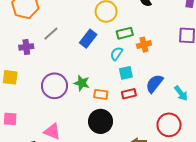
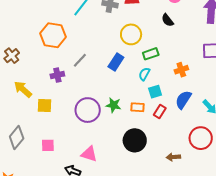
orange cross: (144, 45) -> (181, 70), moved
orange rectangle: (101, 94) -> (138, 107), moved
red rectangle: (129, 94) -> (160, 111), turned -40

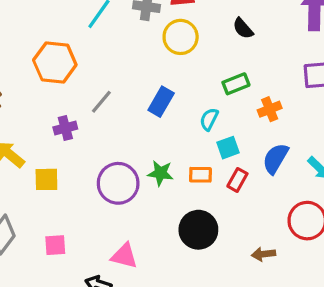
yellow circle: (131, 34) -> (181, 37), moved
green rectangle: (151, 54) -> (236, 84), moved

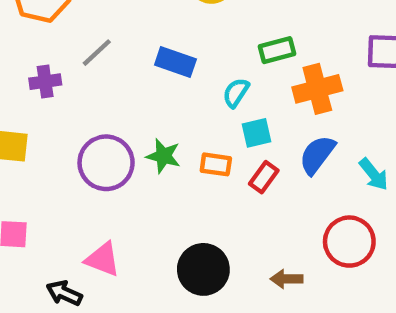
blue rectangle: (161, 102) -> (175, 62), turned 72
orange cross: (270, 109) -> (317, 89), size x1.5
black circle: (198, 230) -> (203, 269), moved

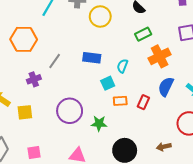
green rectangle: (277, 50) -> (143, 34), moved
cyan square: (256, 133) -> (108, 83), moved
green star: (163, 156) -> (99, 123), moved

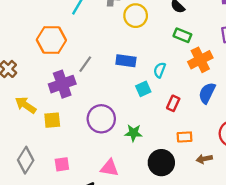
green rectangle: (143, 34) -> (182, 35), turned 49
purple cross: (34, 79) -> (62, 84), size x1.6
orange rectangle: (120, 101) -> (185, 137), moved
red rectangle: (143, 102) -> (173, 103), moved

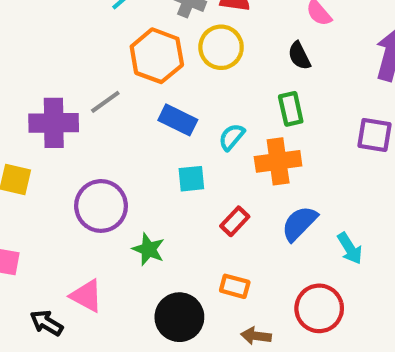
green rectangle: (182, 35) -> (291, 109), turned 36
orange hexagon: (51, 40) -> (157, 56), moved
orange cross: (200, 60) -> (278, 161), moved
cyan semicircle: (160, 70) -> (232, 137), moved

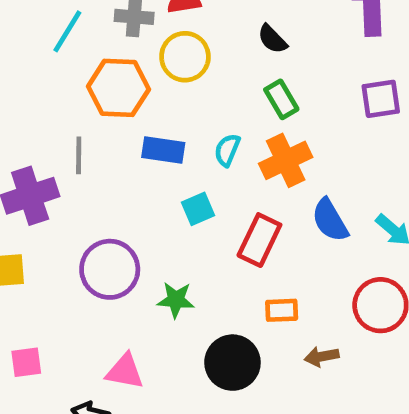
gray line: (105, 102) -> (79, 155), turned -36
red rectangle: (235, 221) -> (259, 240), size x1.5
blue semicircle: (299, 223) -> (330, 220), turned -57

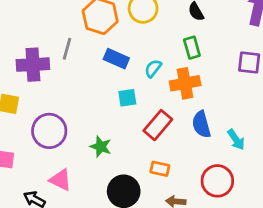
purple circle: (110, 269) -> (49, 131), moved

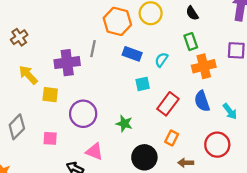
orange cross: (185, 83) -> (204, 66), moved
orange rectangle: (160, 169) -> (172, 138), turned -72

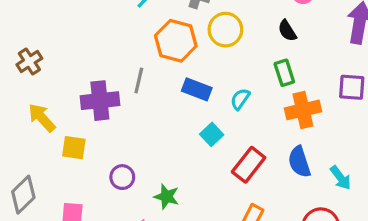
cyan square: (143, 84) -> (212, 134), turned -32
purple circle: (83, 114) -> (122, 177), size x0.6
green star: (124, 124) -> (167, 196), moved

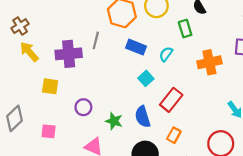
green rectangle: (284, 73) -> (185, 29), moved
yellow arrow: (42, 118) -> (29, 52), moved
blue semicircle: (299, 162) -> (143, 117), moved

